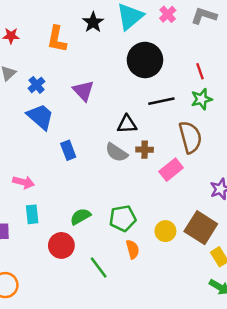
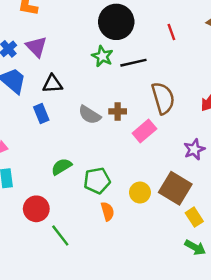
purple triangle: (83, 91) -> (36, 47), moved
green star: (202, 99) -> (102, 56), moved, turned -30
black triangle: (127, 124) -> (52, 84), moved
green semicircle: (80, 217) -> (61, 167), moved
green line: (99, 268) -> (60, 236), moved

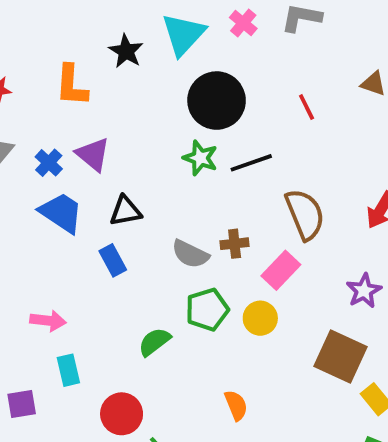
green pentagon: (97, 181) -> (207, 310), moved
yellow circle: (140, 192) -> (260, 318), moved

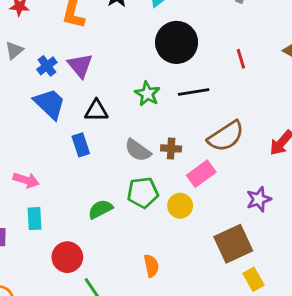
green star: (200, 158) -> (147, 94), moved
brown semicircle: (305, 214) -> (226, 136), turned 69
brown square: (340, 356) -> (233, 244), turned 30

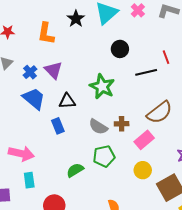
black circle: (177, 42) -> (120, 49), size x0.6
black line: (194, 92) -> (146, 72), moved
green star: (147, 94) -> (102, 87), size x1.4
pink arrow: (26, 180) -> (21, 154), size x1.4
yellow circle: (180, 206) -> (143, 170), moved

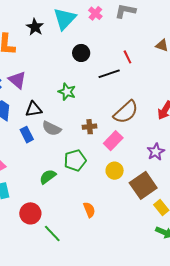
green star: (102, 87) -> (67, 92), size x0.7
gray semicircle: (98, 127) -> (52, 128), moved

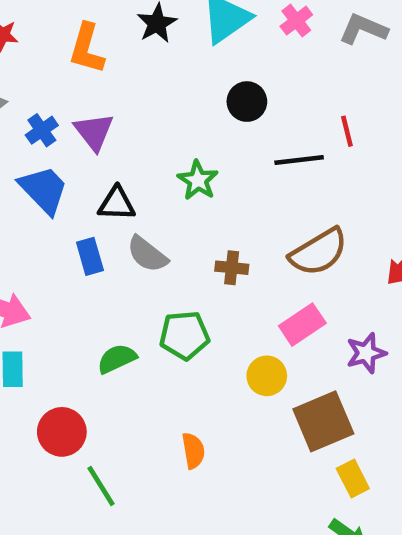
pink rectangle: (113, 141) -> (302, 325), moved

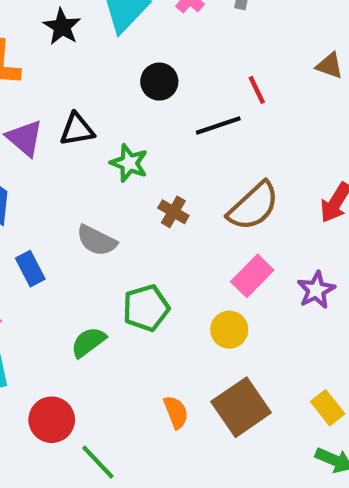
black triangle: (117, 204) -> (77, 129), moved
blue rectangle: (90, 256) -> (30, 269), moved
brown cross: (232, 268) -> (173, 212), moved, turned 36
brown square: (323, 421) -> (241, 407), moved

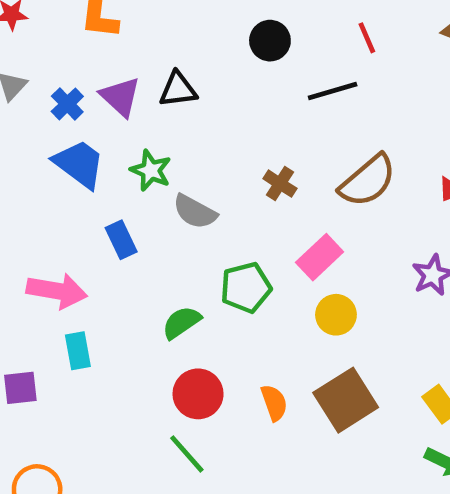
red line: (257, 90) -> (367, 38), moved
green star: (129, 163) -> (151, 170), moved
pink rectangle: (252, 276) -> (320, 257), moved
red circle: (52, 420) -> (198, 394), moved

